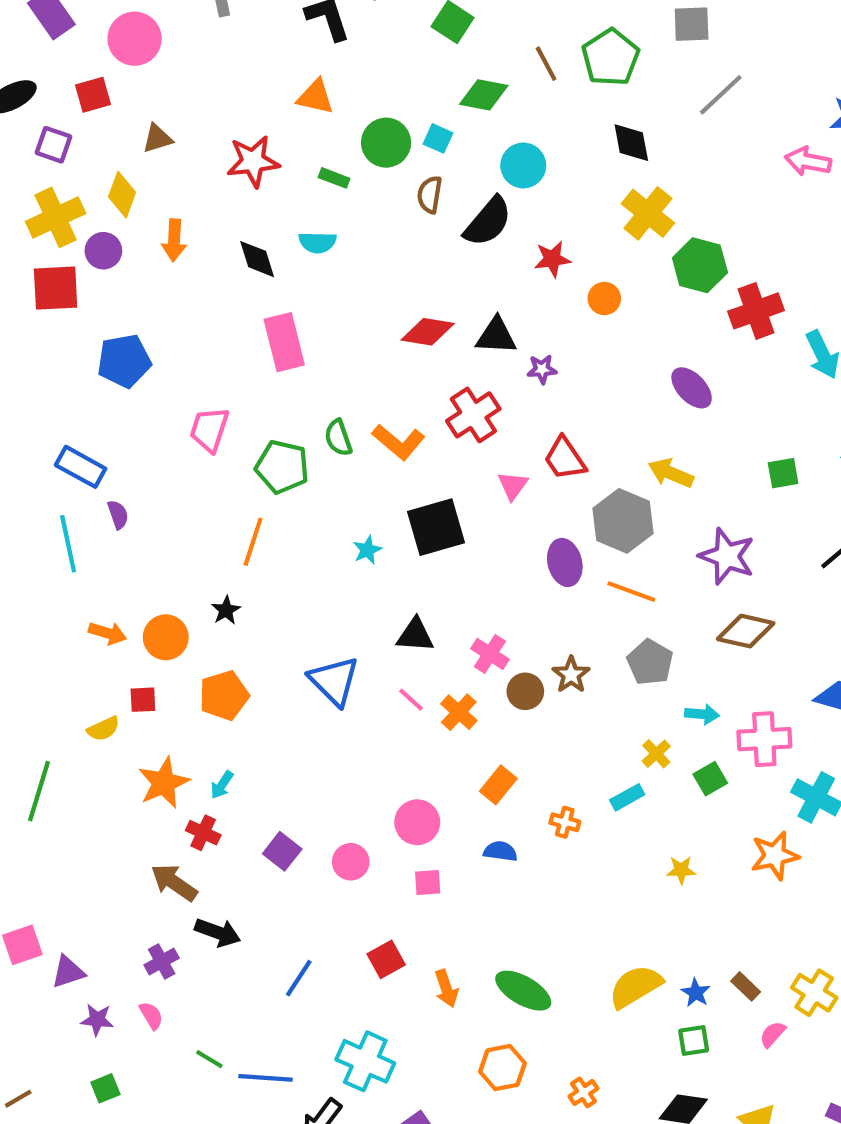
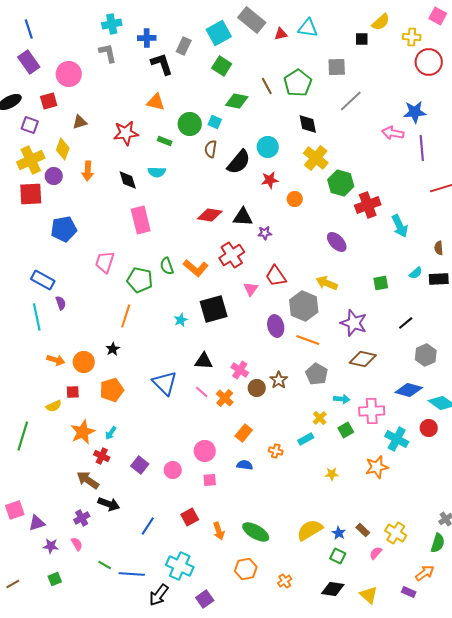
cyan circle: (523, 165) -> (268, 147), moved
green square: (694, 1040) -> (338, 556), turned 35

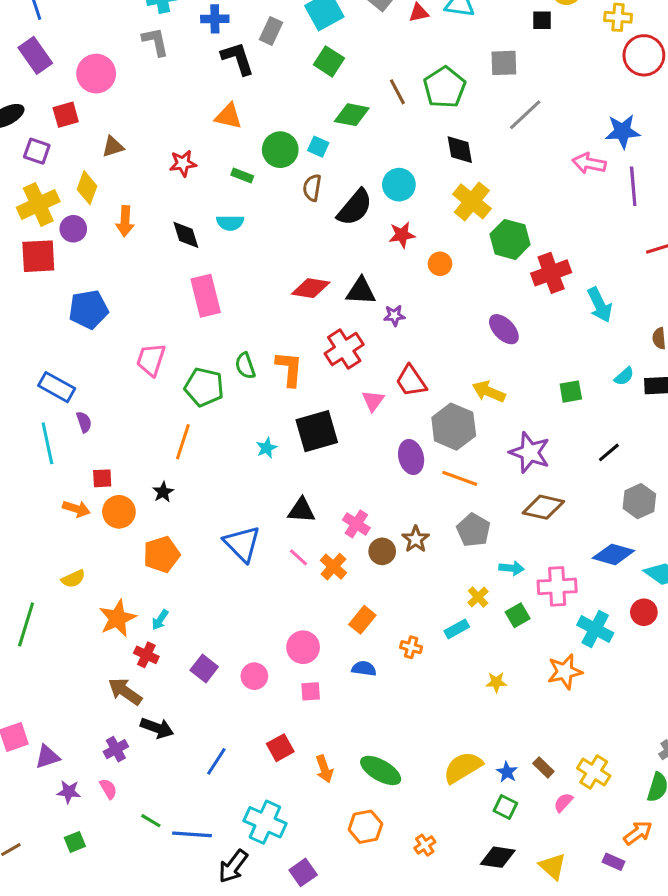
red star: (126, 133) -> (183, 163), size x0.7
orange L-shape: (196, 268) -> (289, 369), turned -125
red square: (73, 392) -> (102, 478), moved

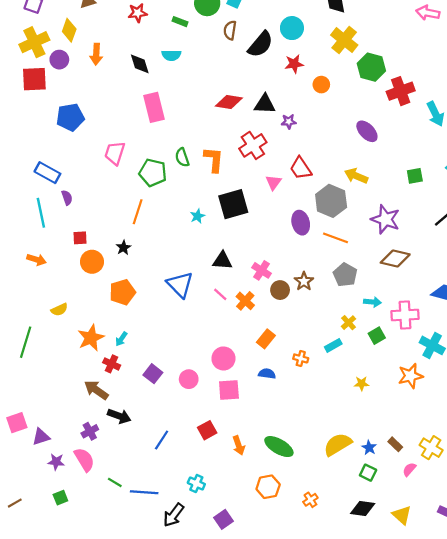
orange arrow: (76, 509) -> (37, 260), moved
pink square: (311, 691) -> (229, 390), size x1.5
pink semicircle: (108, 789) -> (84, 460), size x1.6
cyan cross: (265, 822) -> (196, 483), size x0.6

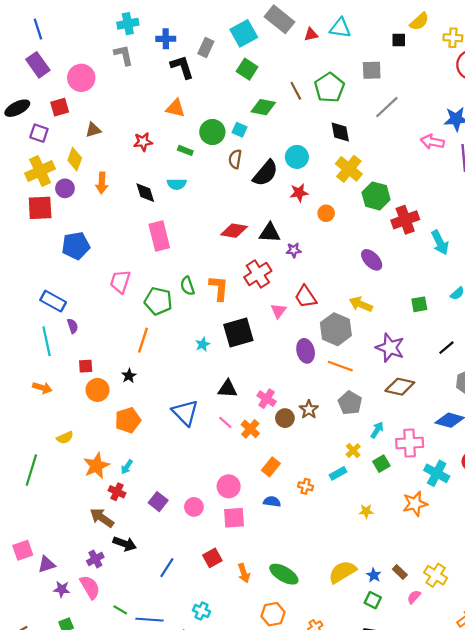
cyan arrow: (372, 302) -> (377, 430), turned -63

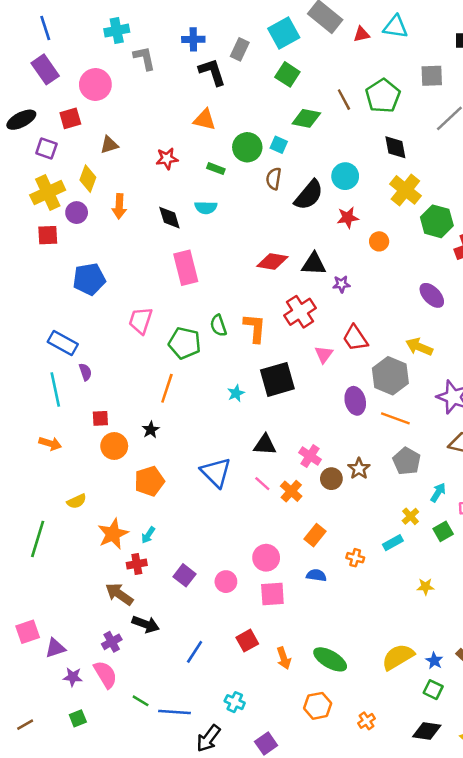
cyan cross: (128, 24) -> (117, 31), moved
red square: (40, 208) -> (48, 235), size x0.7
red cross: (117, 492) -> (137, 564), turned -35

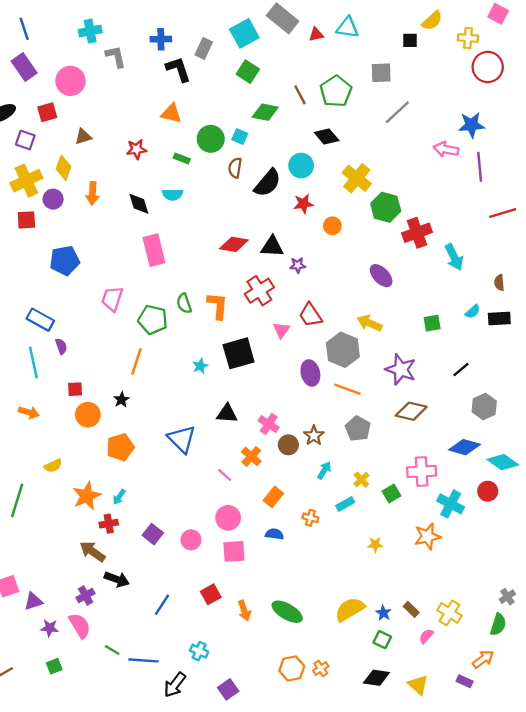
black diamond: (395, 147) -> (327, 137), moved, turned -30
pink line: (262, 484) -> (225, 475), moved
cyan arrow: (438, 492) -> (324, 470), moved
orange hexagon: (318, 706) -> (292, 669), moved

